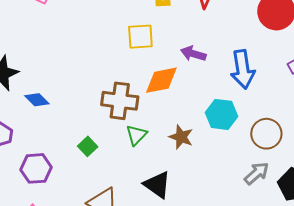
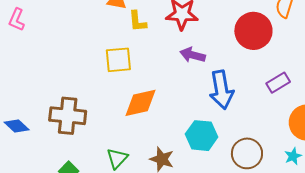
purple arrow: (193, 54) -> (193, 55), moved
brown cross: (120, 101) -> (68, 116), moved

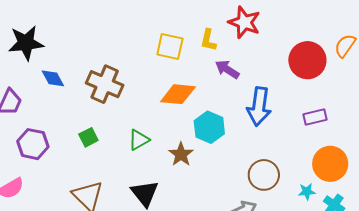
yellow L-shape: (137, 21) -> (208, 40), moved
purple arrow: (193, 55) -> (227, 69), moved
cyan hexagon: (202, 136) -> (209, 127), moved

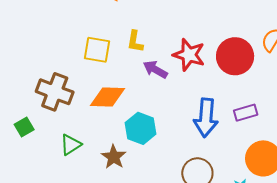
red star: (244, 22) -> (189, 55), moved
brown cross: (105, 84) -> (55, 92), moved
blue arrow: (259, 106) -> (206, 118), moved
green square: (88, 137) -> (24, 127), moved

